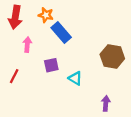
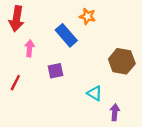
orange star: (46, 15) -> (88, 16), moved
cyan triangle: (75, 78) -> (95, 93), moved

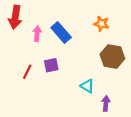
orange star: (88, 16) -> (101, 24), moved
pink arrow: (30, 48) -> (37, 34), moved
red line: (15, 83) -> (27, 72), moved

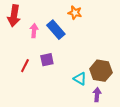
orange star: (101, 24) -> (75, 13), moved
brown hexagon: (112, 57) -> (101, 71), moved

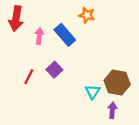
purple square: (47, 60) -> (54, 70), turned -32
cyan triangle: (80, 79) -> (93, 92), turned 32

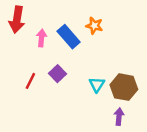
orange star: (87, 15) -> (94, 26), moved
cyan triangle: (93, 92) -> (97, 85), moved

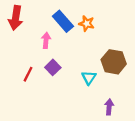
blue rectangle: (69, 37) -> (63, 21), moved
pink arrow: (41, 38) -> (46, 40), moved
brown hexagon: (124, 87) -> (114, 62), moved

